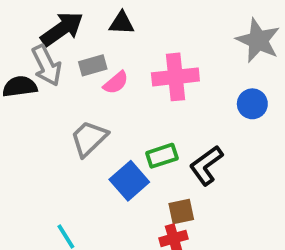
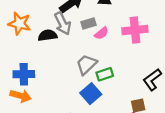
green rectangle: (162, 156) -> (105, 74), moved
blue square: (129, 181) -> (91, 94), moved

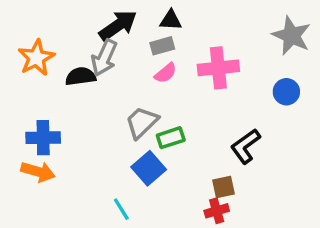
orange star: (19, 23) -> (36, 58), turned 30
gray arrow: (63, 23) -> (104, 58), turned 50
gray rectangle: (89, 23) -> (162, 46), moved

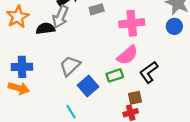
pink semicircle: (166, 73) -> (127, 55), moved, size x1.5
blue circle: (286, 92) -> (174, 26), moved
gray trapezoid: (142, 122) -> (70, 66), moved
green rectangle: (171, 138) -> (115, 75), moved

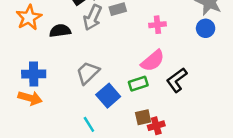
gray arrow: (60, 17) -> (93, 17), moved
pink cross: (132, 23) -> (157, 25), size x0.6
brown square: (135, 98) -> (143, 117), moved

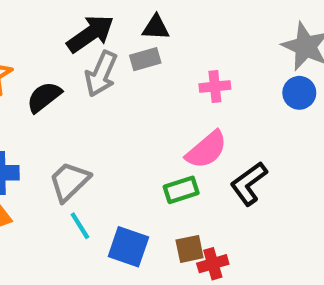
black semicircle: (60, 31) -> (44, 97), turned -30
gray trapezoid: (88, 73) -> (69, 181), moved
blue square: (108, 96) -> (128, 247), moved, turned -30
cyan line: (89, 124) -> (80, 226), moved

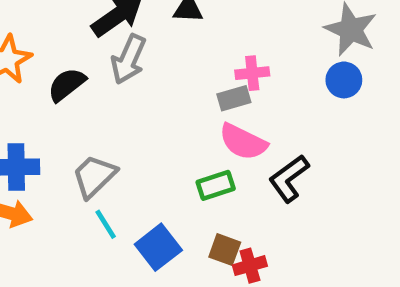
gray rectangle: (145, 59) -> (234, 98), moved
pink semicircle: (206, 150) -> (243, 142), turned 66
blue square: (128, 247) -> (158, 247), turned 33
brown square: (190, 249) -> (225, 250), turned 32

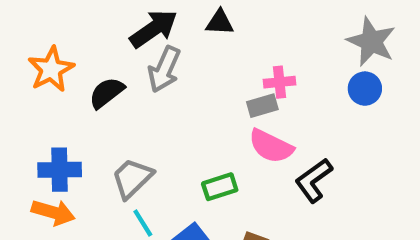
green rectangle: (216, 185) -> (220, 187), moved

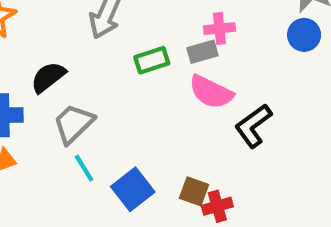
black semicircle: (107, 93) -> (48, 77), moved
green rectangle: (220, 187) -> (152, 60), moved

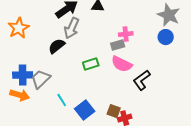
green rectangle: (152, 60) -> (91, 64), moved
black semicircle: (48, 77) -> (57, 46), moved
gray trapezoid: (74, 124) -> (41, 79), moved

